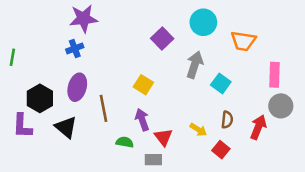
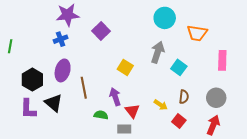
purple square: (162, 38) -> (101, 31), moved
yellow square: (143, 85) -> (125, 67), moved
gray circle: (281, 106) -> (216, 98), moved
purple L-shape: (22, 126) -> (28, 109), moved
red arrow: (258, 127) -> (213, 125), moved

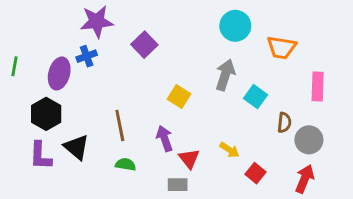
purple ellipse: (63, 70) -> (59, 73), moved
brown semicircle: (184, 97) -> (284, 123), moved
green semicircle: (101, 115) -> (126, 164), moved

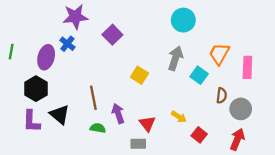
orange trapezoid: (281, 47) -> (219, 54), moved, turned 110
blue cross: (87, 56) -> (67, 44), turned -32
purple arrow: (165, 138) -> (118, 113), moved

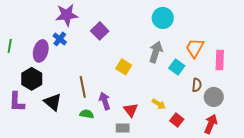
purple L-shape: (31, 121) -> (17, 102), moved

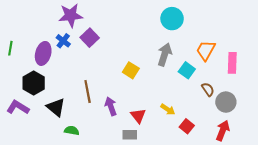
purple square: (100, 31) -> (90, 38), moved
brown semicircle: (197, 85) -> (208, 89), turned -40
purple L-shape: (17, 102) -> (18, 107), turned 120
green semicircle: (87, 114) -> (72, 131), moved

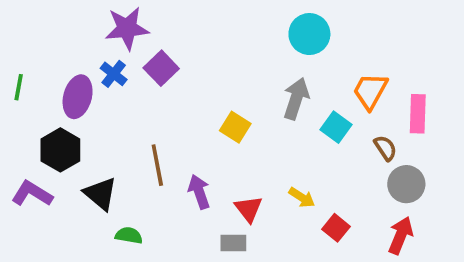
brown semicircle: (208, 89) -> (385, 148), moved

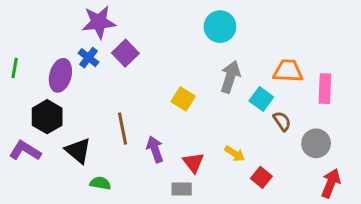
cyan circle: (309, 34) -> (220, 27), moved
orange trapezoid: (370, 91) -> (288, 71), turned 64
brown semicircle: (385, 148) -> (282, 121), moved
red arrow: (401, 235) -> (331, 183), moved

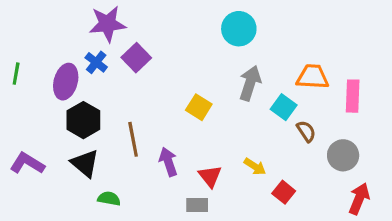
black hexagon: (47, 117) -> (83, 120), moved

